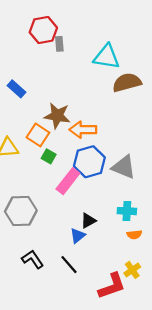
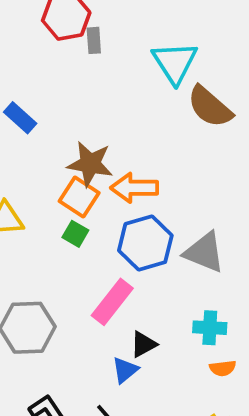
cyan triangle: (107, 57) -> (175, 63), turned 48
brown semicircle: (127, 82) -> (210, 107), turned -124
orange square: (38, 135) -> (79, 197), moved
pink rectangle: (68, 181) -> (112, 302), moved

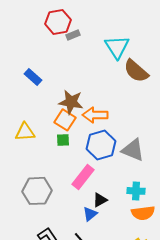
gray rectangle: (94, 40) -> (73, 35), turned 72
green square: (75, 234) -> (63, 140), turned -32
orange semicircle: (223, 368) -> (143, 213), size x1.6

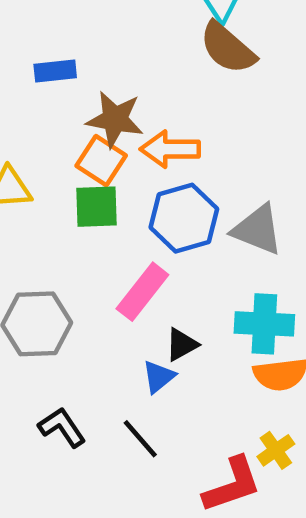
brown semicircle: (136, 71) -> (228, 48), moved
blue rectangle: (33, 77) -> (55, 71), moved, turned -48
green square: (63, 140) -> (97, 207), size x1.5
cyan cross: (136, 191) -> (264, 324), size x1.4

